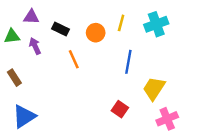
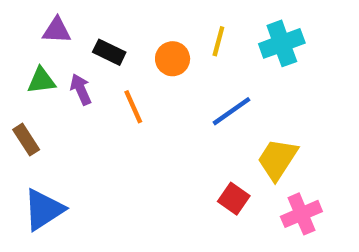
green triangle: (12, 36) -> (41, 81), moved
purple arrow: (35, 46) -> (81, 89), moved
blue line: (128, 62) -> (232, 111), turned 45
red square: (120, 109) -> (234, 199), moved

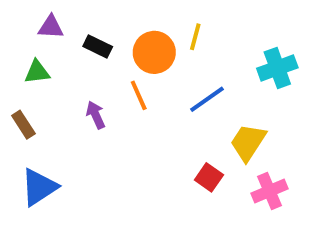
cyan cross: (282, 43) -> (277, 68), moved
orange circle: (173, 59) -> (154, 52), size x1.4
purple arrow: (81, 89) -> (96, 115), moved
orange line: (133, 107) -> (139, 95), moved

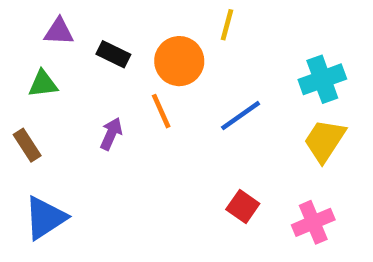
yellow line: (195, 37) -> (227, 25), moved
purple arrow: (96, 115) -> (111, 134), turned 48
yellow trapezoid: (248, 142) -> (325, 141), moved

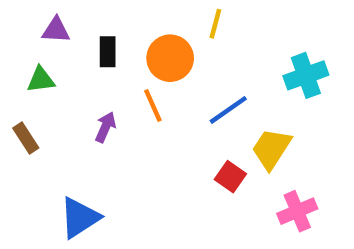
black rectangle: (113, 54) -> (108, 52), turned 64
yellow trapezoid: (325, 141) -> (271, 149), moved
red square: (243, 206) -> (230, 177), moved
blue triangle: (45, 218) -> (80, 218), moved

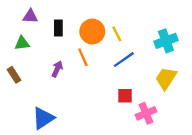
yellow line: (215, 24) -> (117, 34), moved, turned -42
yellow trapezoid: (271, 149) -> (166, 78), moved
red square: (230, 177) -> (125, 96), turned -35
pink cross: (297, 211) -> (146, 113), moved

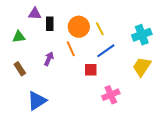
purple triangle: (30, 16) -> (35, 14), moved
brown rectangle: (14, 75) -> (20, 69), moved
red square: (125, 96) -> (91, 70), moved
pink cross: (146, 113) -> (111, 95), moved

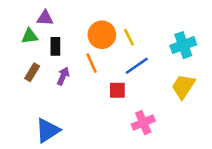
black rectangle: (50, 24) -> (55, 46), moved
green triangle: (19, 37) -> (30, 36), moved
brown rectangle: (20, 69) -> (32, 72), moved, turned 64

